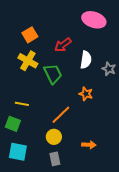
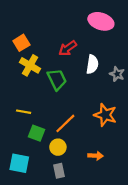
orange square: (30, 35) -> (21, 43), moved
orange star: (86, 94) -> (105, 115), moved, size x1.5
green square: (13, 124) -> (36, 133), moved

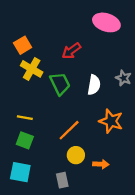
white semicircle: (92, 64) -> (94, 85), moved
green square: (36, 133) -> (25, 140), moved
yellow circle: (58, 147) -> (76, 155), moved

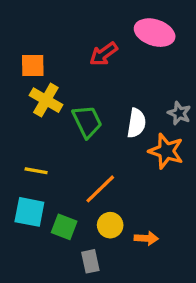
orange square: (23, 45) -> (33, 65), turned 30
red arrow: (71, 51) -> (104, 54), moved
orange star: (111, 121) -> (166, 151), moved
green square: (25, 140) -> (64, 227), moved
cyan square: (20, 172) -> (29, 212), moved

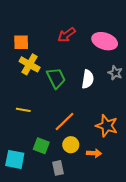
pink ellipse: (155, 33) -> (105, 41), moved
orange star: (166, 151) -> (107, 126), moved
cyan square: (29, 212) -> (15, 159), moved

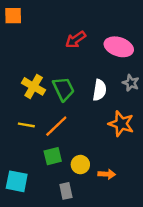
orange square: (21, 42) -> (13, 16), moved
yellow cross: (30, 64) -> (34, 86), moved
orange line: (64, 121) -> (56, 126), moved
orange star: (107, 126) -> (121, 124), moved
green square: (41, 146) -> (53, 156), moved, turned -35

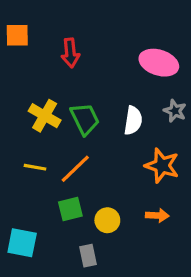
orange square: (13, 16) -> (17, 35), moved
red arrow: (76, 40) -> (70, 53), moved, turned -60
orange arrow: (107, 174) -> (157, 215), moved

